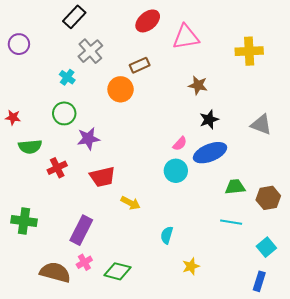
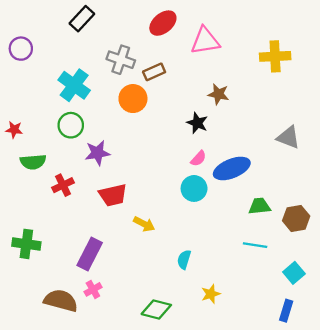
gray cross: (90, 51) -> (121, 60), moved, turned -30
cyan cross: (67, 77) -> (74, 85), size x1.8
black star: (209, 119) -> (197, 123), moved, turned -30
green diamond: (117, 271) -> (156, 309), moved

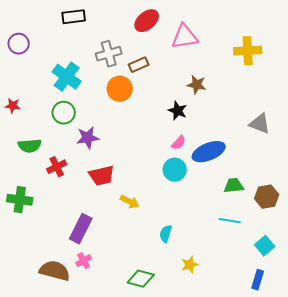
black rectangle: (82, 19) -> (74, 17), turned 40
gray cross: (121, 60) -> (109, 54), turned -35
red star: (14, 130) -> (13, 106), moved
green cross: (26, 244) -> (20, 200), moved

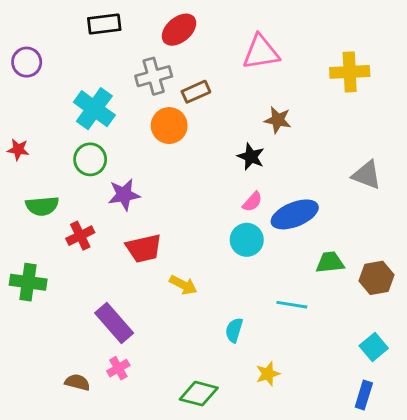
red ellipse: (147, 21) -> (179, 30), moved
cyan line: (230, 221) -> (292, 305), moved
purple rectangle: (81, 229) -> (114, 323), turned -68
brown semicircle: (55, 271) -> (77, 382), size x0.6

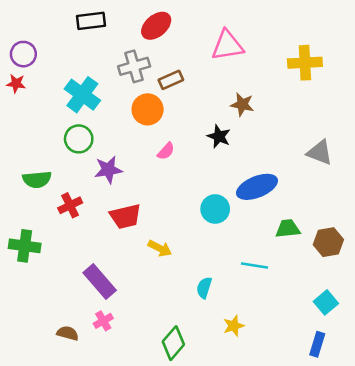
red star: (18, 150) -> (16, 84), moved
pink semicircle: (252, 202) -> (166, 151), moved
green diamond: (199, 394) -> (173, 343), turned -64

